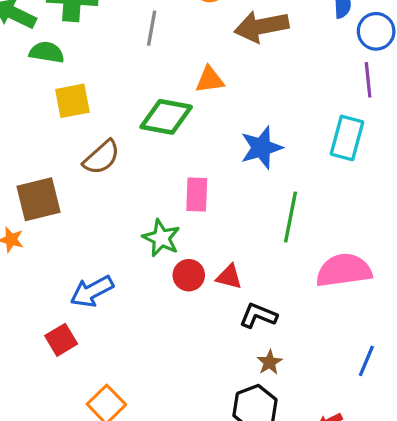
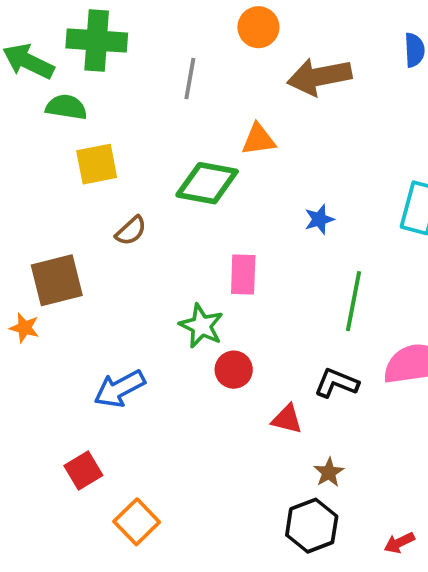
blue star: (261, 148) -> (319, 219), size x0.6
brown semicircle: (102, 157) -> (131, 231), size x0.7
red triangle: (229, 277) -> (287, 419), moved
black L-shape: (258, 316) -> (336, 383), moved
red square: (61, 340) -> (83, 470), moved

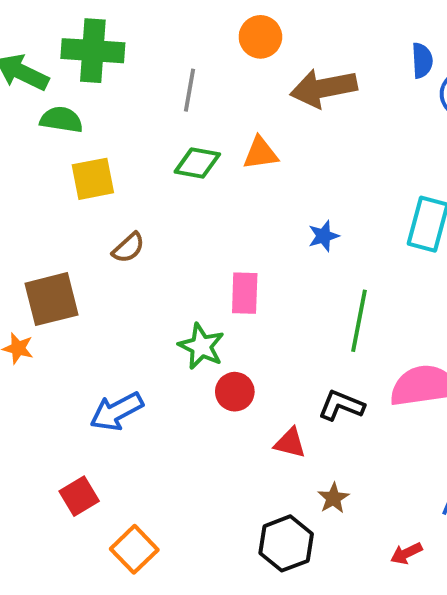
green diamond: (207, 183) -> (197, 163), moved, size x0.7
black hexagon: (312, 526) -> (286, 543), moved
red arrow: (399, 543) -> (406, 553), moved

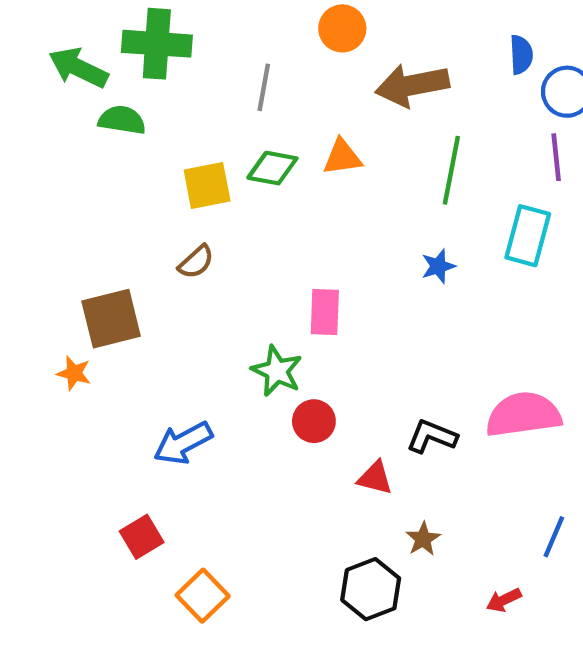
yellow square: (93, 179) -> (207, 186), moved
blue star: (324, 236) -> (438, 266), moved
green line: (359, 321) -> (451, 170), moved

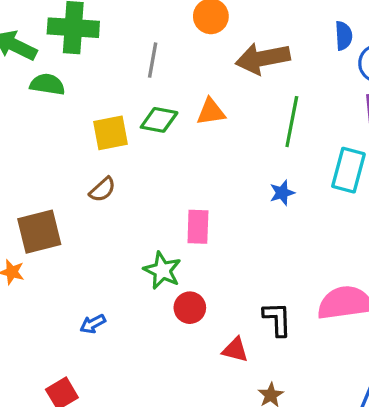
black L-shape: (432, 436) -> (277, 319), turned 66
blue arrow: (183, 443) -> (93, 324), size x0.6

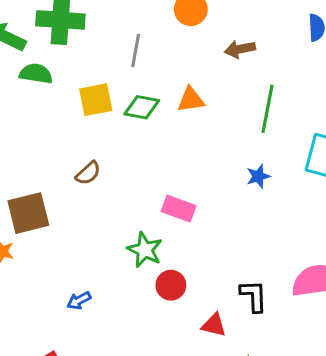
brown arrow: (263, 58) -> (240, 49), size x0.6
yellow square: (111, 133) -> (96, 100), moved
pink rectangle: (198, 227) -> (179, 209), turned -72

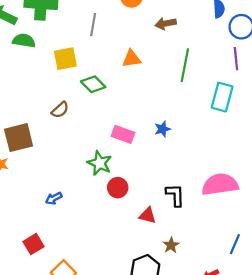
green diamond: (142, 107) -> (93, 84), moved, turned 35
blue star: (258, 176) -> (162, 129), moved

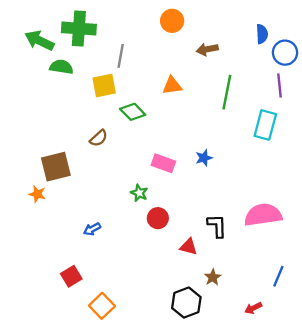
gray line: (93, 25) -> (121, 56), moved
green star: (100, 163) -> (139, 193), size x0.7

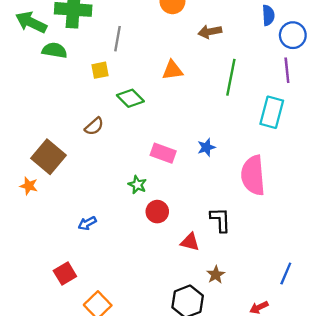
yellow square: (104, 85) -> (100, 70), size x0.7
brown square: (56, 167) -> (49, 157), turned -36
pink semicircle: (263, 215) -> (253, 175), moved, turned -87

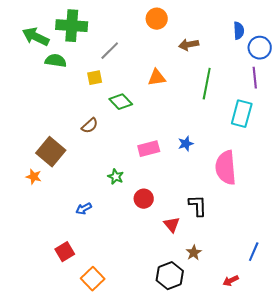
gray line: (118, 39) -> (110, 51), turned 35
pink rectangle: (163, 153) -> (149, 149), turned -35
green star: (137, 185) -> (116, 177), moved
red triangle: (190, 242) -> (172, 225), turned 36

